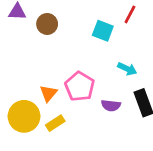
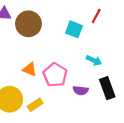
brown circle: (47, 24) -> (28, 24), size x1.5
orange triangle: (48, 93) -> (30, 69), moved, turned -48

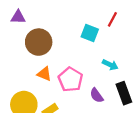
brown circle: (28, 24) -> (39, 42), moved
purple semicircle: (81, 90) -> (97, 95), turned 48

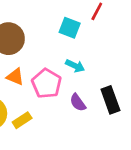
cyan arrow: (110, 65) -> (75, 66), moved

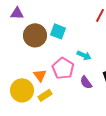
cyan square: (70, 28) -> (58, 31), moved
orange triangle: (15, 77) -> (40, 75), moved, turned 32

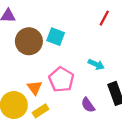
cyan arrow: (84, 55) -> (96, 64), moved
purple semicircle: (86, 82) -> (88, 105), moved

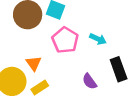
pink pentagon: (61, 80) -> (65, 40), moved

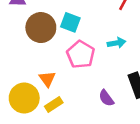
cyan arrow: (98, 39) -> (117, 43), moved, turned -35

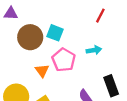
orange triangle: (47, 79) -> (42, 71), moved

